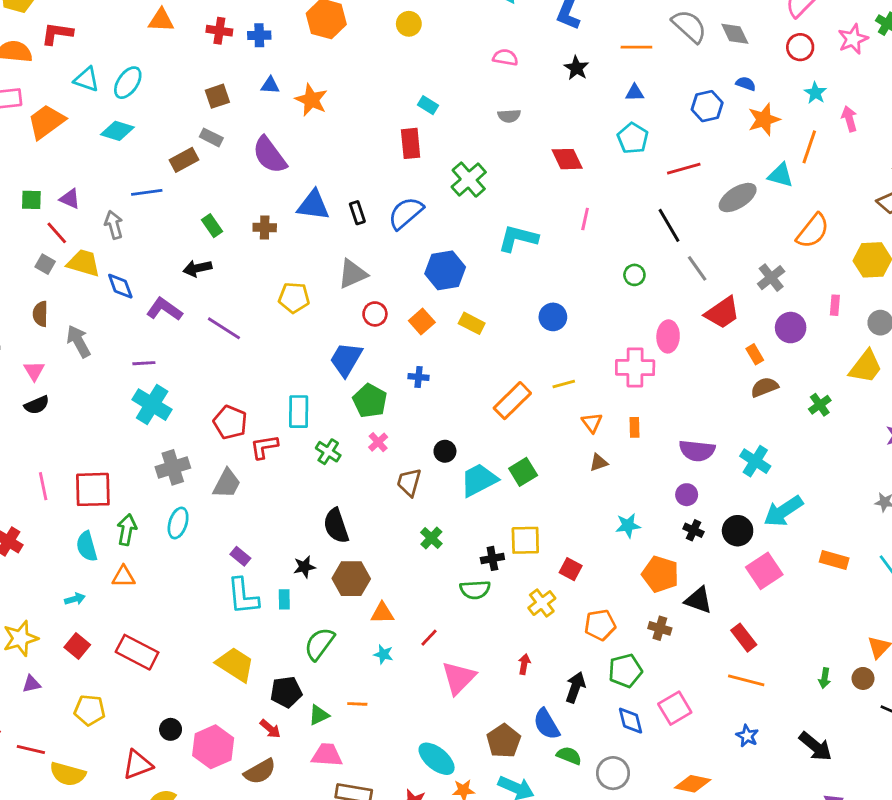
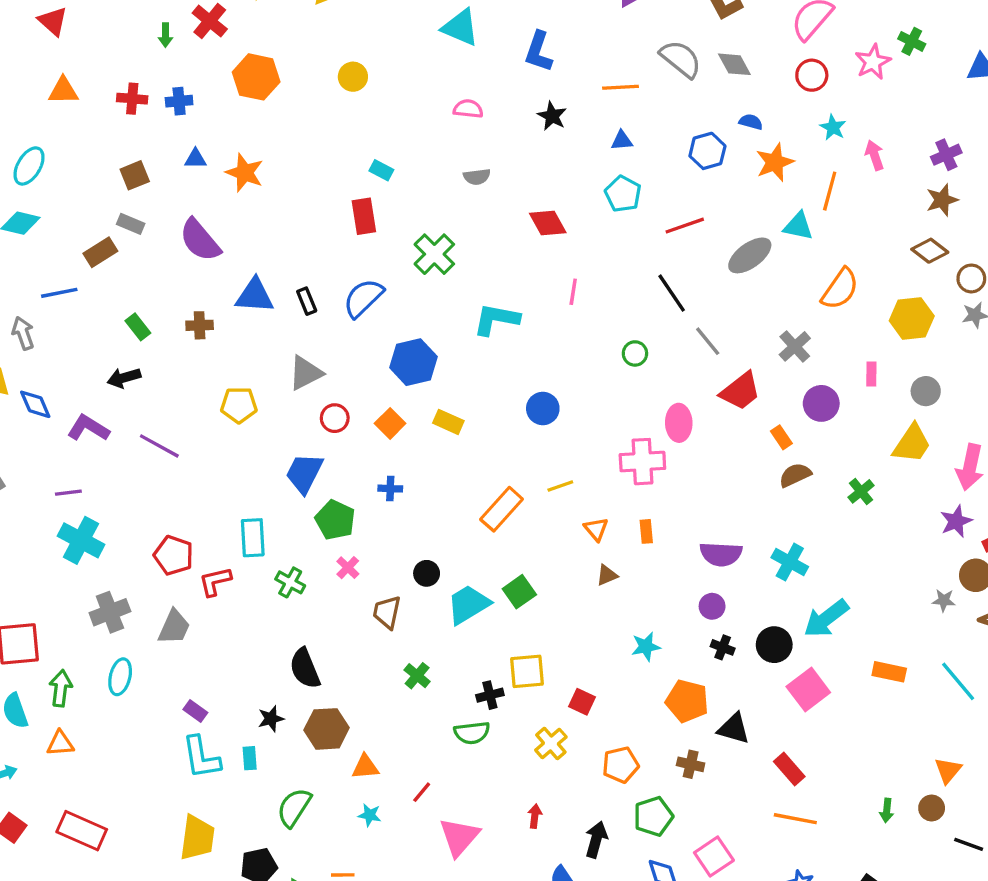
yellow trapezoid: (235, 664) -> (197, 838), turned 69

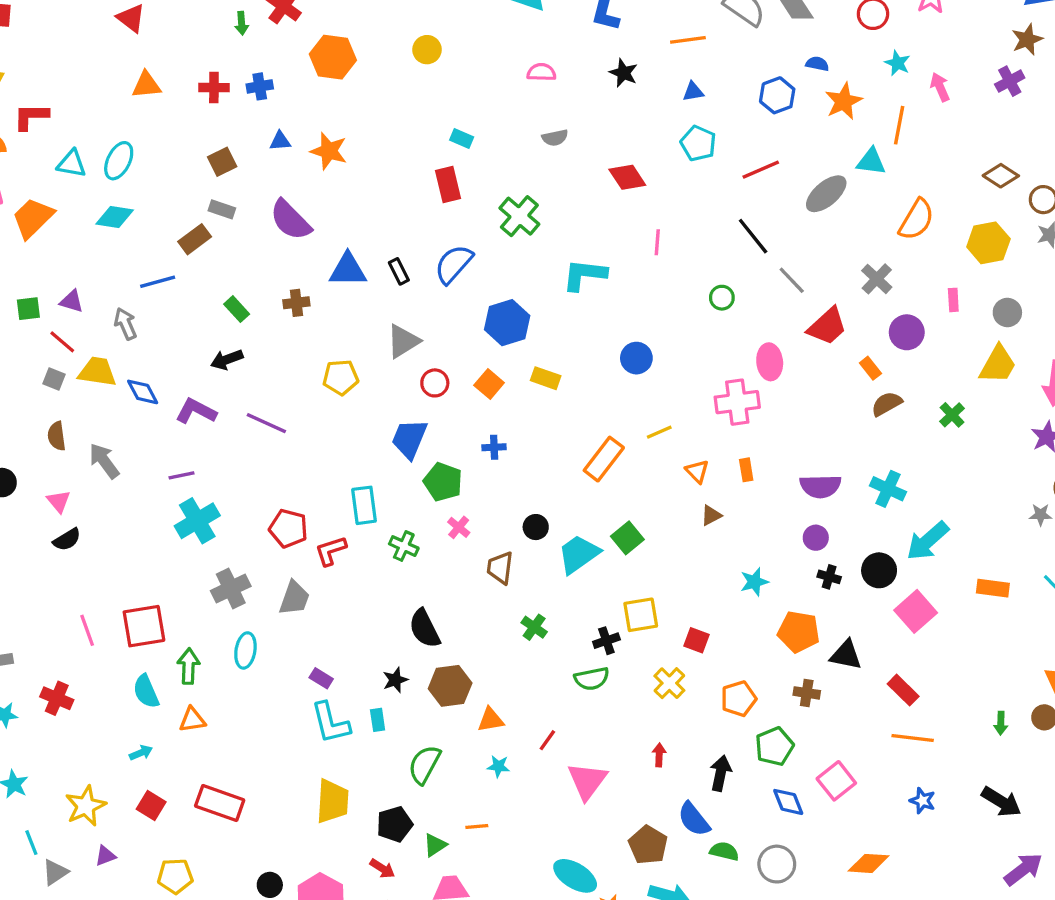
brown star: (942, 200) -> (1027, 39), moved
cyan cross: (81, 540) -> (197, 521), turned 36

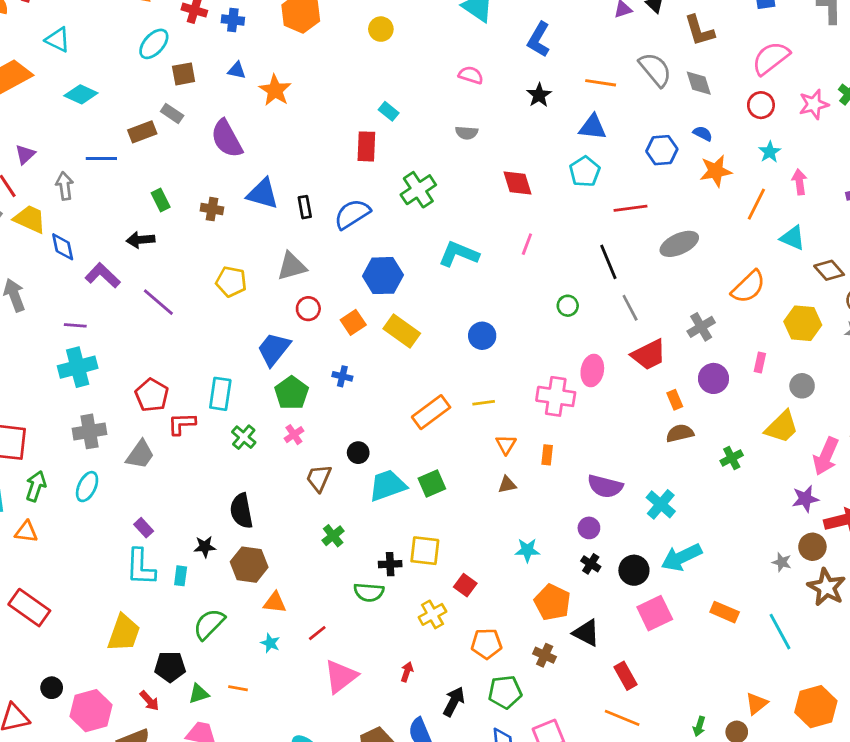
blue triangle: (693, 92) -> (593, 127), size x1.5
cyan ellipse: (119, 161) -> (154, 44), moved
cyan triangle: (871, 162) -> (793, 238), moved
purple triangle: (72, 301) -> (25, 154), turned 45
yellow rectangle: (546, 378) -> (402, 331), size x1.4

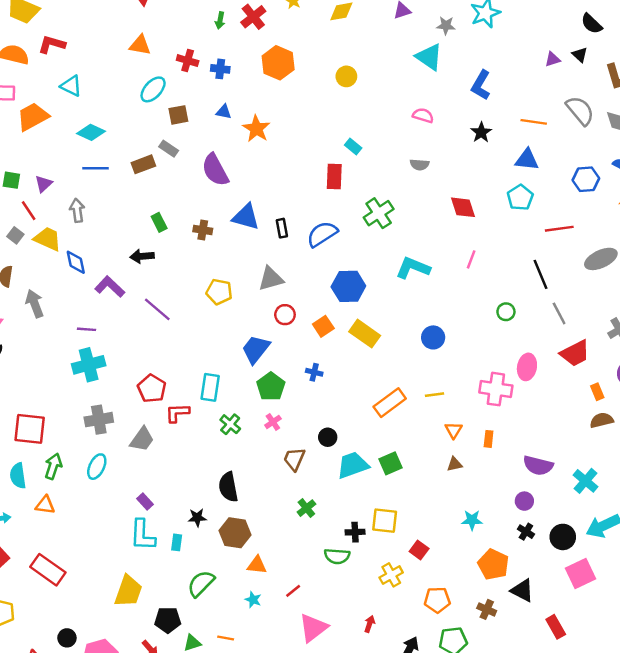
blue line: (101, 159) -> (95, 168), moved

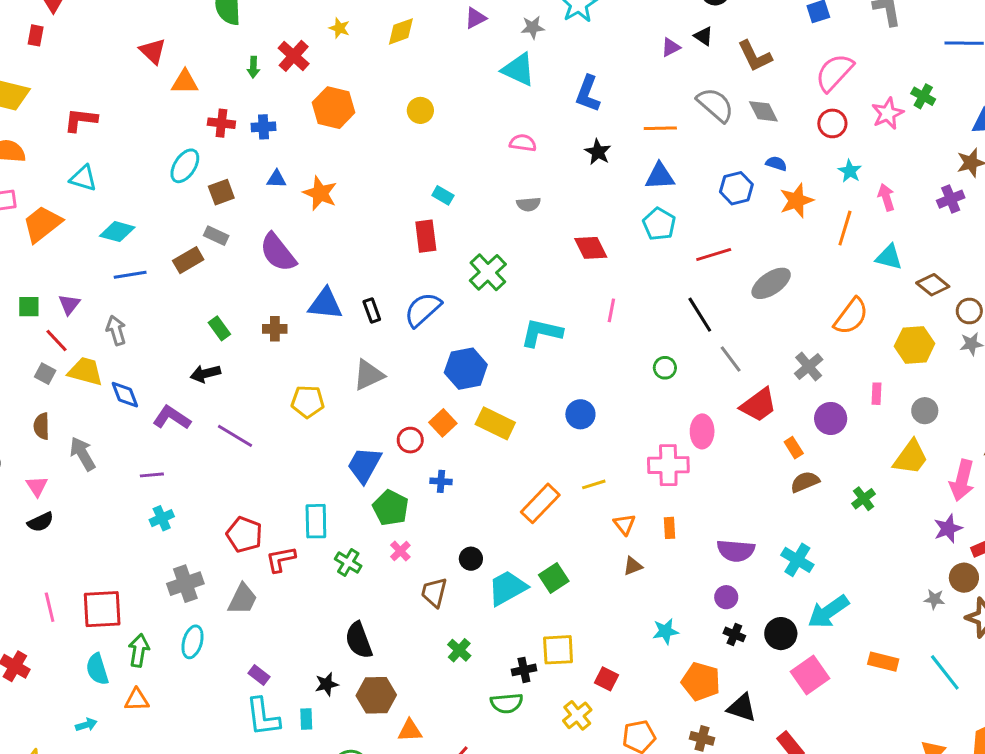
red L-shape: (52, 44) -> (81, 120), moved
orange triangle: (140, 45) -> (185, 82), moved
red circle: (285, 315) -> (410, 440), moved
cyan cross: (89, 365) -> (162, 518), size x0.6

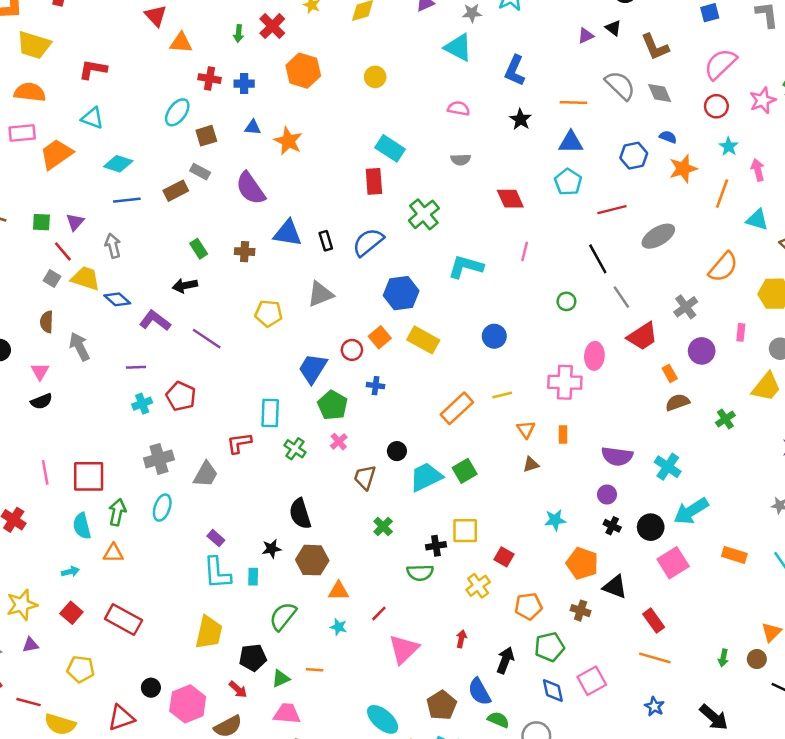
cyan rectangle: (443, 195) -> (390, 148), size x1.6
blue diamond: (125, 395) -> (117, 299), turned -30
red pentagon: (244, 535) -> (181, 396), moved

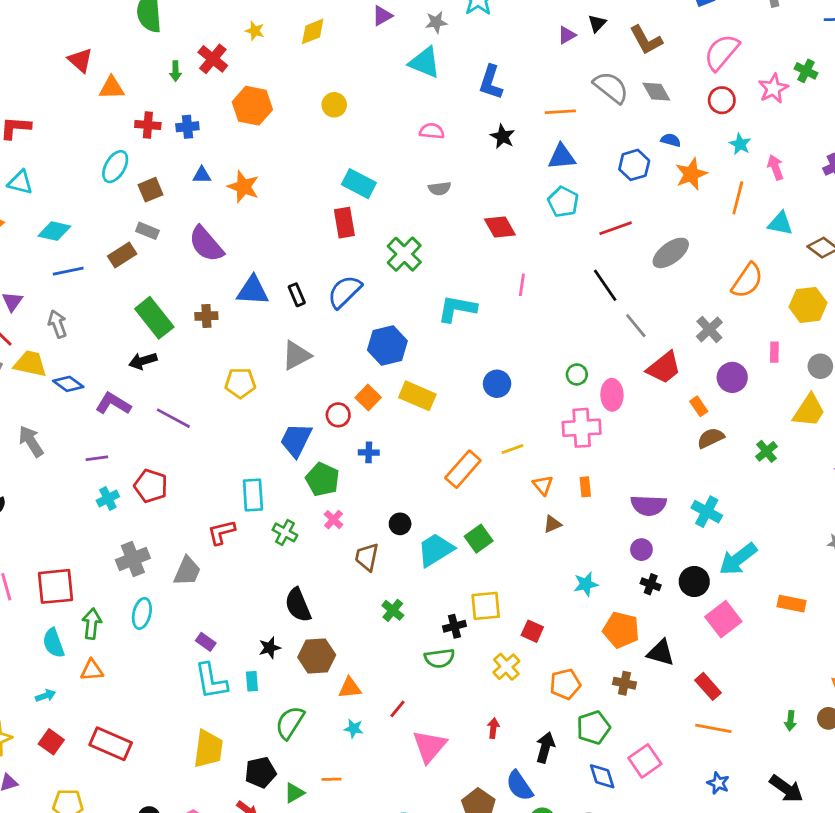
black triangle: (613, 28) -> (597, 23), turned 42
green rectangle: (199, 249) -> (154, 318), size x1.8
green circle: (566, 301) -> (577, 374), moved

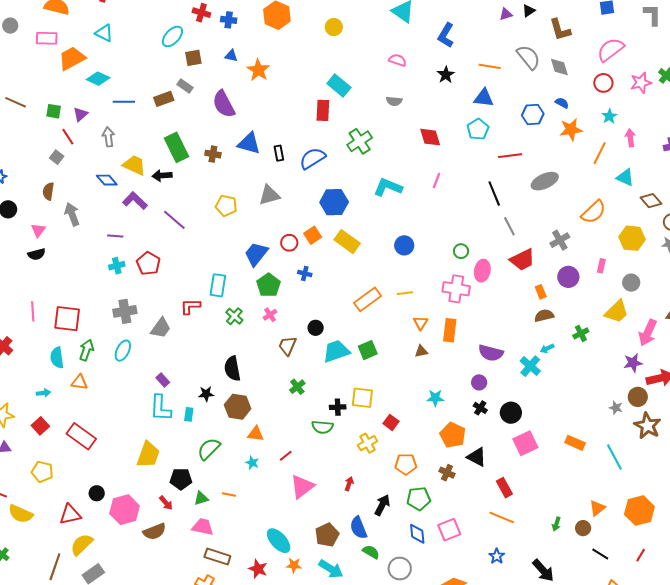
cyan diamond: (54, 231) -> (98, 79), moved
yellow trapezoid: (30, 364) -> (134, 165), moved
orange rectangle: (585, 487) -> (450, 330), size x1.6
cyan arrow: (738, 559) -> (547, 348), moved, size x0.5

